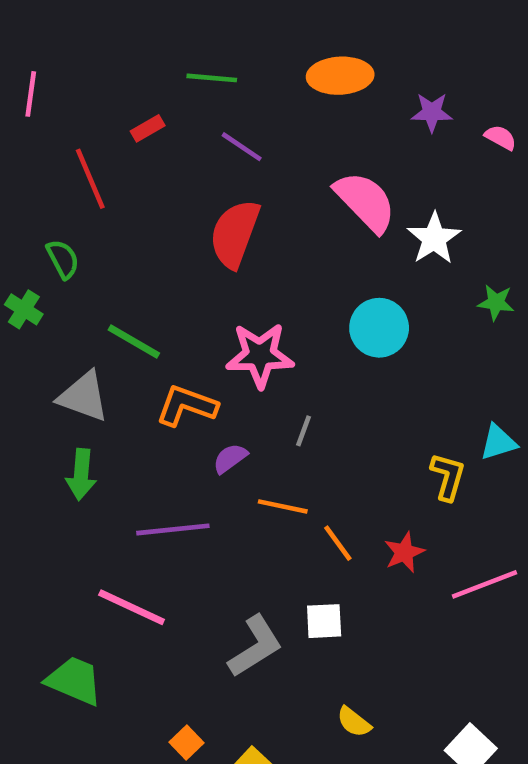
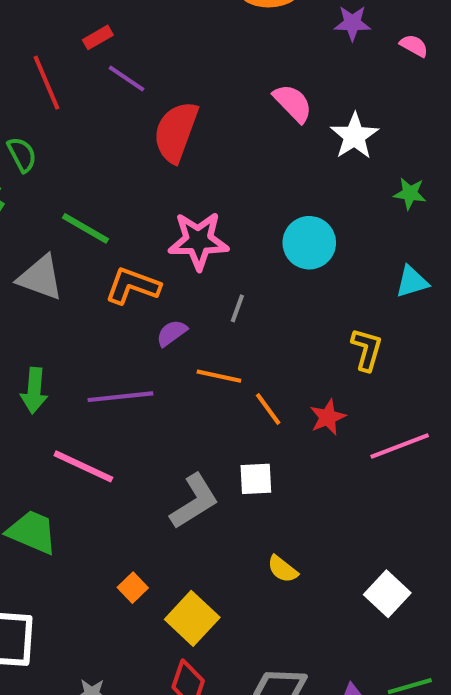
purple line: (242, 147) -> (127, 79), moved
pink semicircle: (365, 202) -> (293, 103), size x0.7
cyan circle: (379, 328) -> (309, 243), moved
cyan triangle: (498, 442) -> (412, 282), moved
green arrow: (81, 474) -> (34, 391), moved

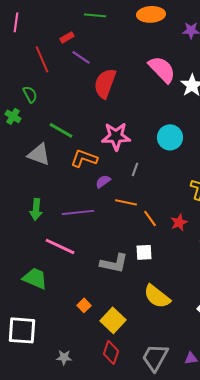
pink semicircle: (293, 103) -> (162, 69), size x1.4
gray L-shape: (194, 501) -> (114, 263), turned 44
yellow semicircle: (283, 569) -> (157, 296), size x1.8

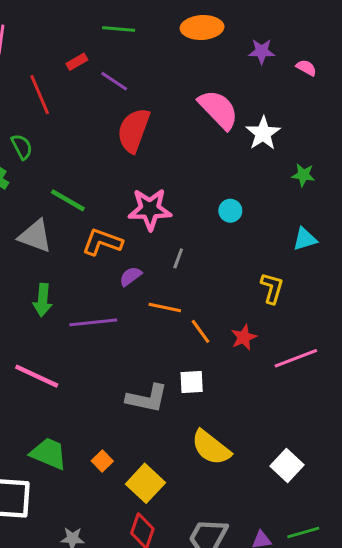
purple line: (81, 57) -> (114, 81), moved
cyan circle: (170, 137) -> (230, 211), size x0.6
green arrow: (36, 209) -> (43, 300), moved
pink line: (60, 246) -> (37, 376), moved
green trapezoid: (35, 278) -> (49, 454), moved

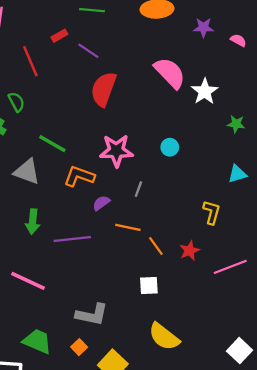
cyan circle: (230, 211) -> (170, 147), moved
gray L-shape: (147, 398) -> (92, 315), moved
white square: (287, 465) -> (240, 351), moved

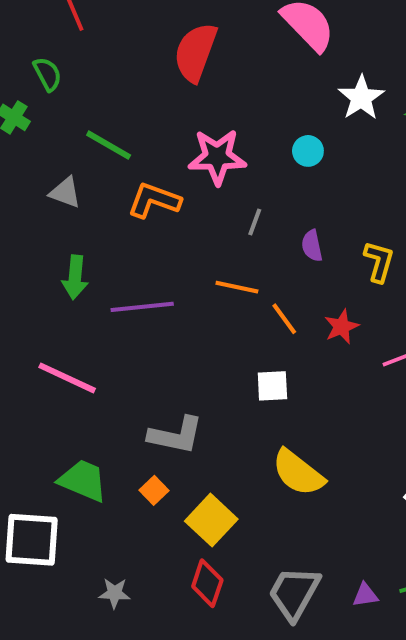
white star: (205, 91) -> (361, 98), moved
gray triangle: (27, 172) -> (65, 192), size x0.7
purple semicircle: (101, 203) -> (312, 246), moved, turned -66

